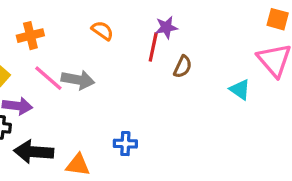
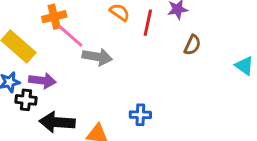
red line: (153, 47) -> (148, 23), moved
pink line: (48, 78) -> (71, 36), moved

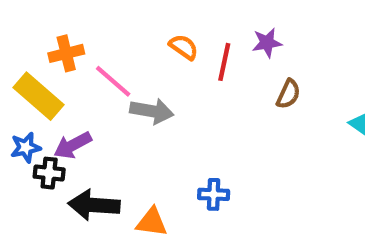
orange cross: (54, 17) -> (66, 53), moved
purple arrow: (42, 81) -> (73, 145), turned 145

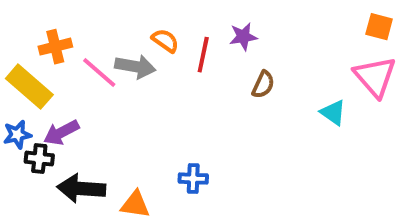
gray arrow: (152, 111) -> (135, 67), moved

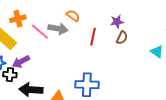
purple star: (243, 37) -> (117, 22), moved
red line: (203, 55) -> (93, 37), moved
blue cross: (193, 179) -> (87, 85), size x1.6

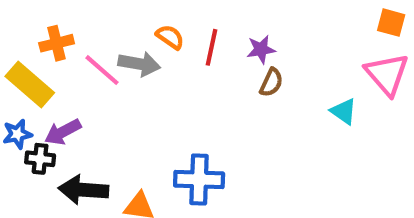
red line: (93, 37) -> (211, 47), moved

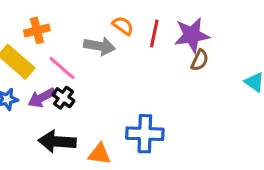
purple star: (261, 49) -> (192, 35), size x1.6
pink line: (102, 70) -> (62, 68), moved
black cross: (40, 159) -> (63, 98), moved, turned 30

